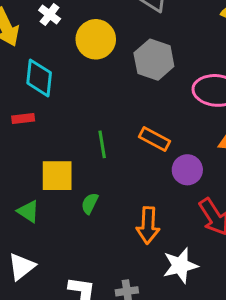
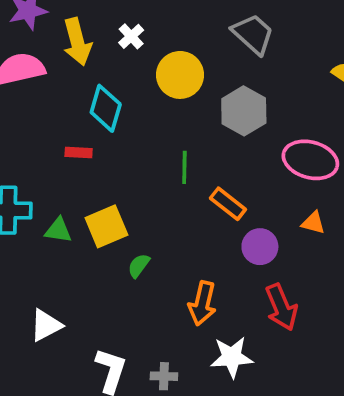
green line: (102, 144) -> (184, 167), moved
yellow square: (57, 176) -> (106, 226), turned -33
green triangle: (28, 211) -> (58, 230), moved, turned -35

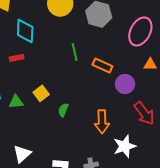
pink ellipse: (310, 160) -> (140, 31), turned -64
yellow square: (106, 226) -> (41, 93), size x0.7

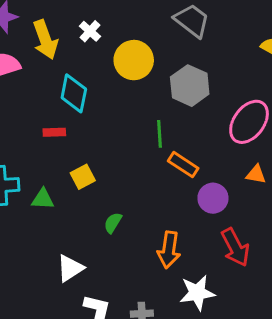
green line: (75, 52) -> (159, 134), moved
yellow square: (41, 93) -> (83, 177), moved
white triangle: (22, 154) -> (70, 268), moved

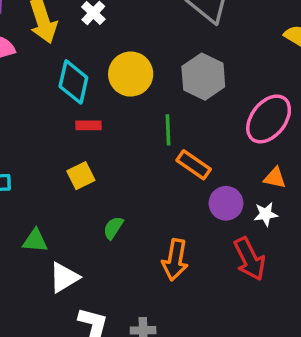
yellow circle: (134, 60) -> (131, 74), moved
red rectangle: (54, 132) -> (88, 125), moved
green triangle: (43, 199) -> (35, 241), moved
white star: (197, 293) -> (266, 214), moved, size x0.6

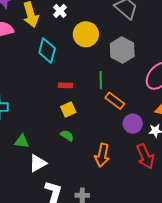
yellow circle: (131, 74) -> (86, 34), moved
red rectangle: (88, 125) -> (65, 85), moved
yellow square: (81, 176) -> (68, 110), moved
green semicircle: (113, 228) -> (67, 136), turned 88

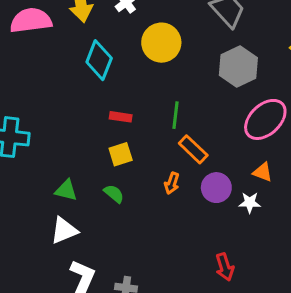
gray hexagon: (122, 50) -> (238, 67), moved
green triangle: (22, 141) -> (66, 190), moved
orange arrow: (102, 155) -> (172, 183), moved, size x0.6
red arrow: (145, 156) -> (225, 267), moved, size x0.7

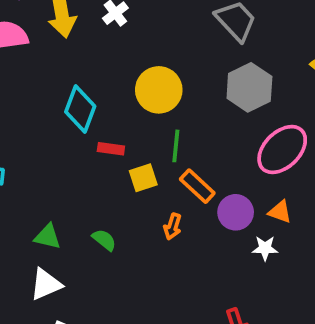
yellow circle: (161, 43) -> (159, 90), moved
cyan diamond: (99, 60) -> (80, 109), moved
yellow square: (121, 154) -> (143, 178), moved
purple circle: (216, 188) -> (236, 212), moved

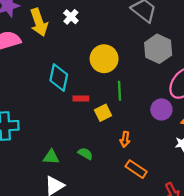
orange rectangle: (197, 186) -> (136, 169), moved
purple circle: (236, 212) -> (161, 109), moved

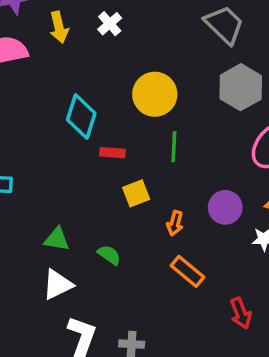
yellow arrow: (39, 22) -> (59, 27), size x0.7
purple circle: (161, 109) -> (225, 207), moved
yellow square: (103, 113) -> (136, 193), moved
green semicircle: (85, 154) -> (109, 255), moved

